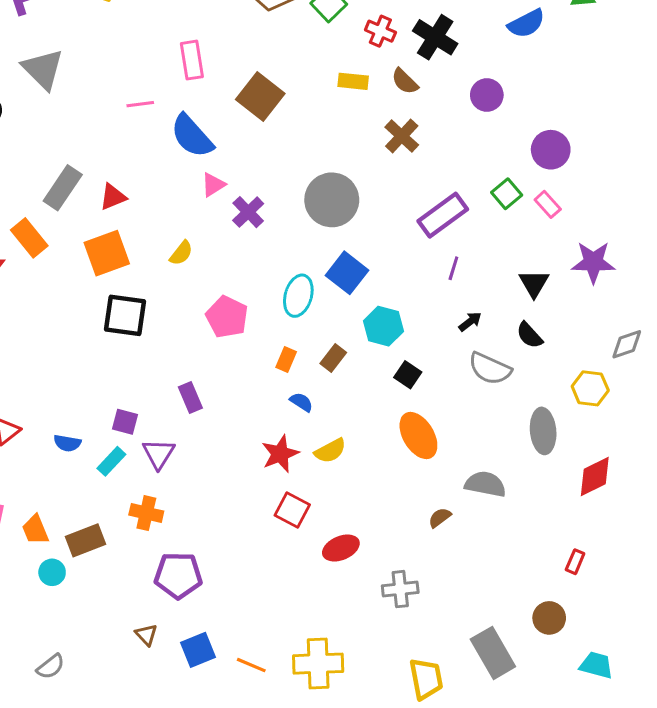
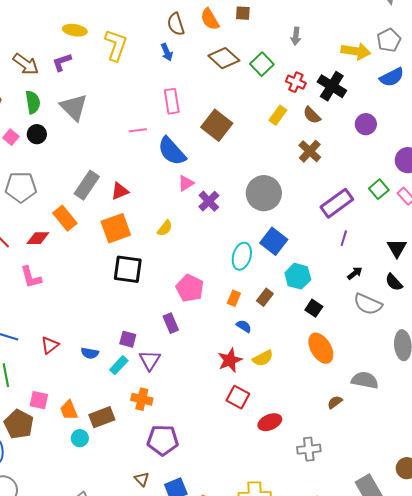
yellow rectangle: (353, 81) -> (278, 115), turned -60
pink pentagon: (227, 317) -> (190, 288), moved

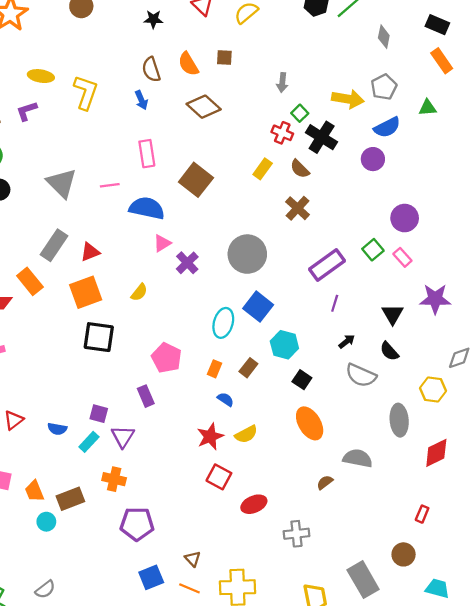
green square: (262, 64) -> (300, 113), moved, size x0.7
gray triangle: (74, 107) -> (62, 183), moved
purple circle: (366, 124) -> (373, 159), moved
blue semicircle: (172, 151) -> (147, 208), turned 144
brown triangle: (142, 479) -> (193, 559), moved

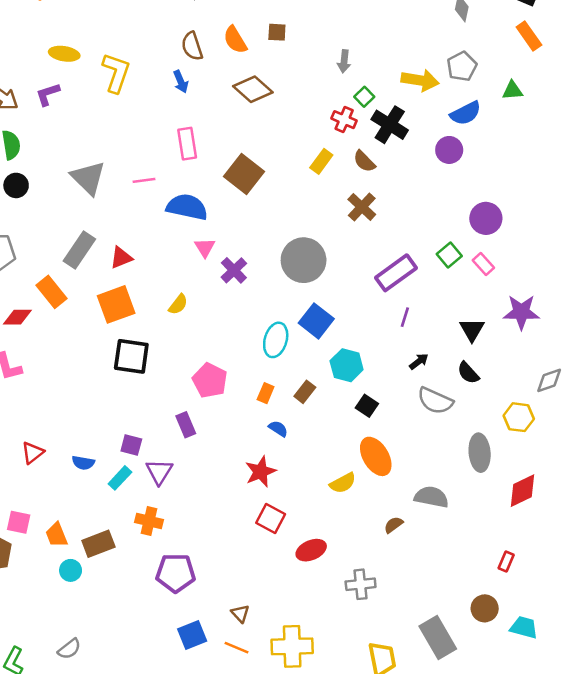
pink triangle: (162, 243) -> (205, 247), turned -30
yellow semicircle: (246, 434) -> (343, 483), moved
cyan trapezoid: (437, 588) -> (524, 627), moved

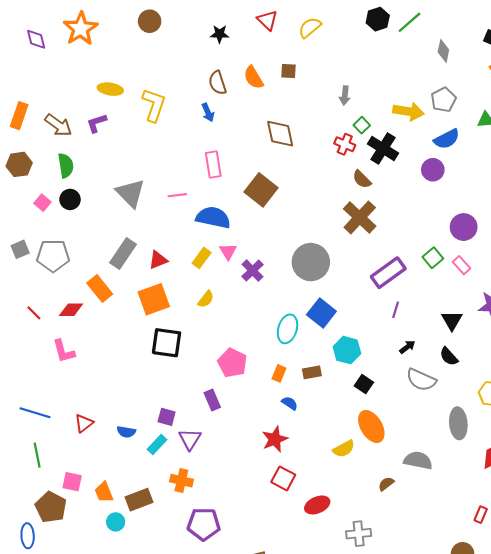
brown diamond: (253, 89) -> (280, 134), moved, turned 36
yellow rectangle: (321, 161) -> (202, 258), moved
brown cross: (362, 207) -> (360, 217), size x1.4
brown rectangle: (305, 392) -> (312, 372), turned 42

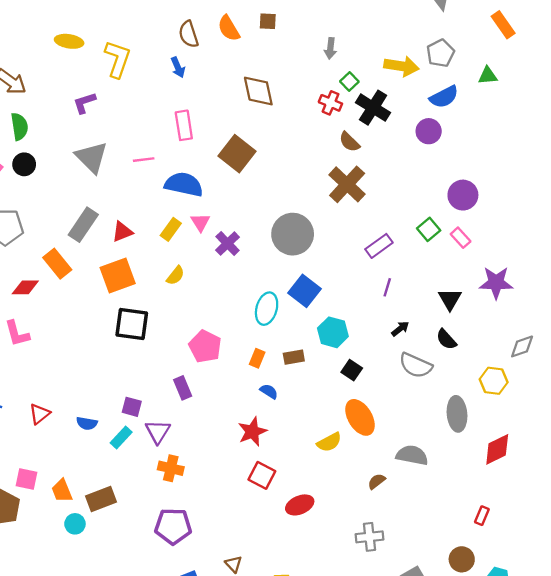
purple L-shape: (97, 123) -> (84, 103), moved
purple rectangle: (388, 273) -> (379, 246), size x0.7
orange cross: (181, 481) -> (171, 468), moved
gray cross: (359, 534) -> (369, 537), moved

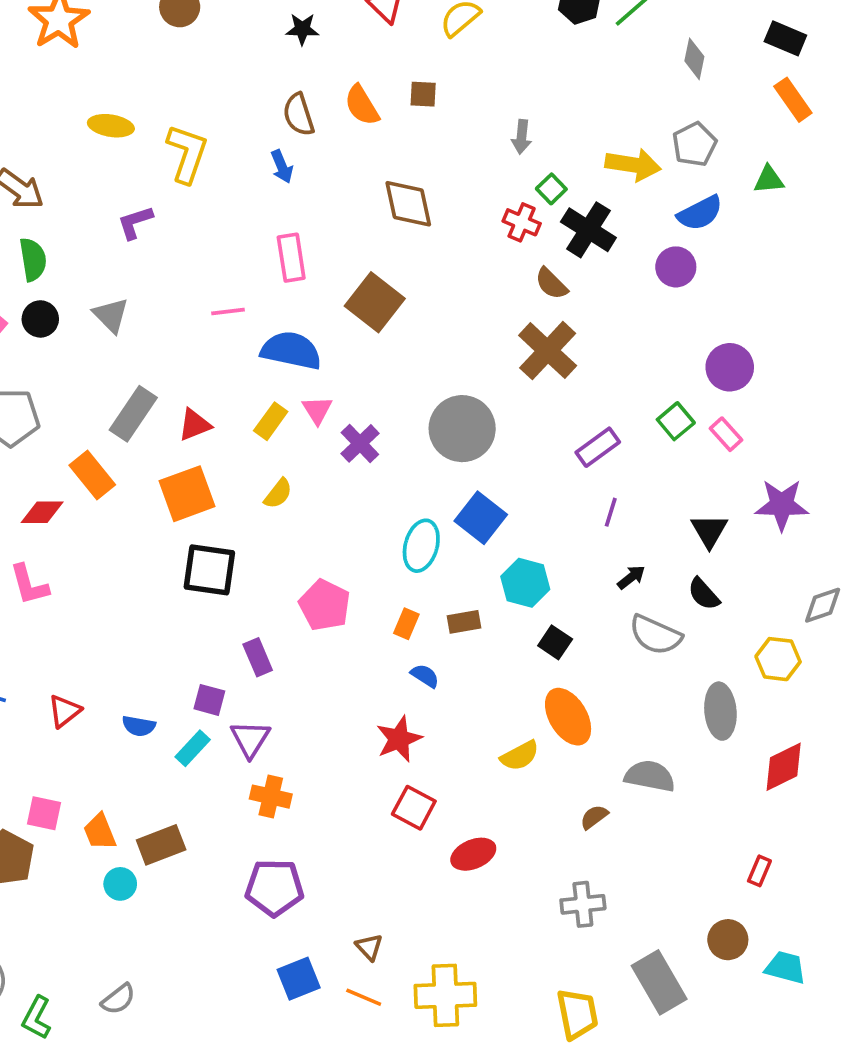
gray triangle: (92, 157) -> (111, 315), moved, size x0.7
purple rectangle: (183, 388) -> (258, 657), moved

